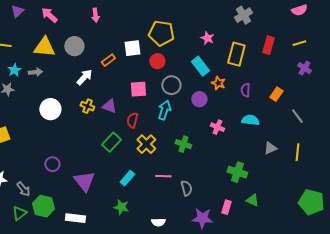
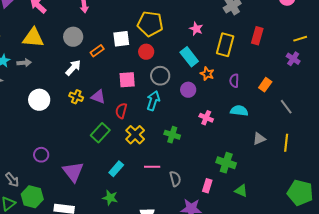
yellow line: (299, 43) -> (300, 39), moved
gray circle: (74, 46) -> (73, 37), moved
pink rectangle: (226, 207) -> (207, 186), moved

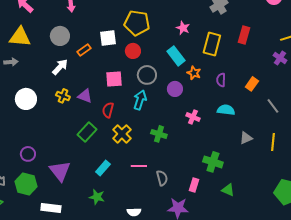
green hexagon: (32, 197) -> (26, 184), moved

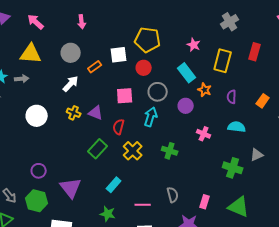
green cross: (213, 162) -> (233, 168), moved
pink line: (139, 166) -> (143, 205), moved
green triangle: (228, 190) -> (239, 207), size x1.6

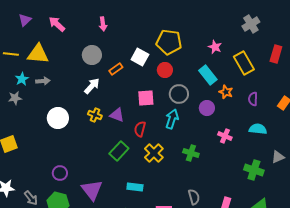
yellow triangle: (31, 54) -> (38, 54), moved
white square: (119, 55) -> (140, 57), turned 36
yellow rectangle: (223, 61) -> (244, 63), turned -45
cyan rectangle: (114, 185) -> (135, 187), turned 56

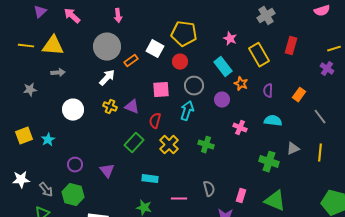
gray circle: (92, 55) -> (107, 47), size x1.4
cyan star: (22, 79) -> (48, 140), moved
purple triangle: (92, 190) -> (107, 171), moved, size x0.7

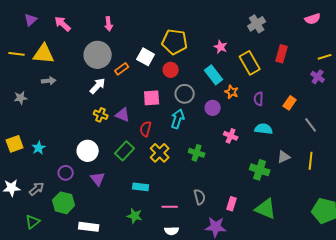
white circle: (73, 110) -> (88, 151), moved
gray arrow: (46, 190) -> (37, 189), moved, turned -91

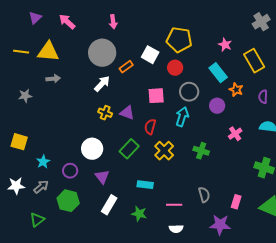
pink cross: (231, 136) -> (235, 134), turned 32
yellow square: (15, 144) -> (19, 142), turned 36
cyan star: (39, 148) -> (43, 162), moved
white rectangle: (89, 227) -> (109, 205), moved, turned -66

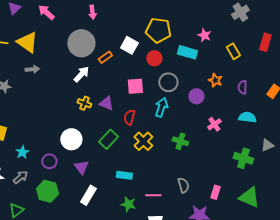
yellow triangle: (48, 52) -> (27, 42), turned 30
yellow rectangle: (254, 61) -> (233, 51), size x0.7
cyan rectangle: (218, 73) -> (187, 52), moved, turned -36
green star: (139, 214) -> (128, 204), moved

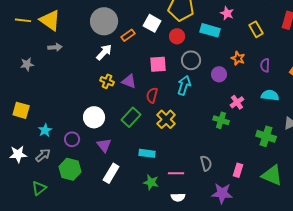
green cross: (180, 141) -> (221, 120), moved

